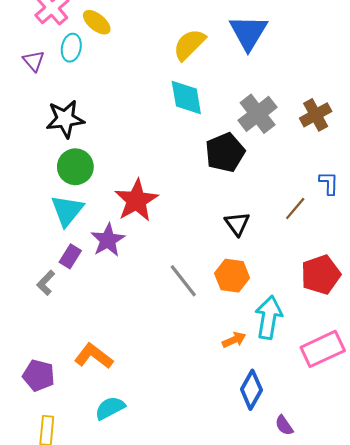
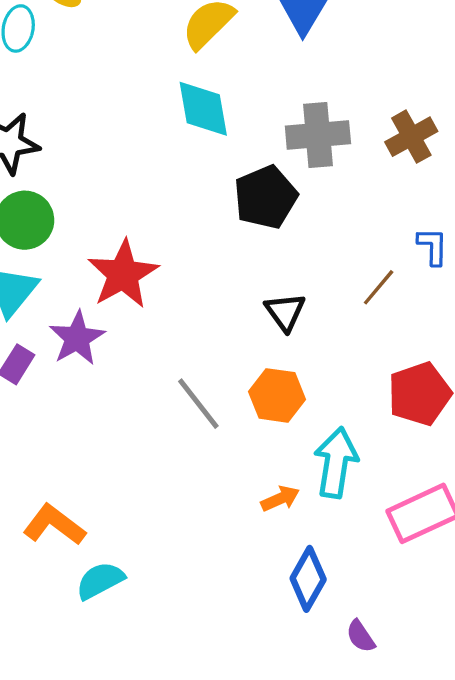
gray cross: (258, 114) -> (318, 135), turned 33
cyan semicircle: (110, 408) -> (100, 581), moved

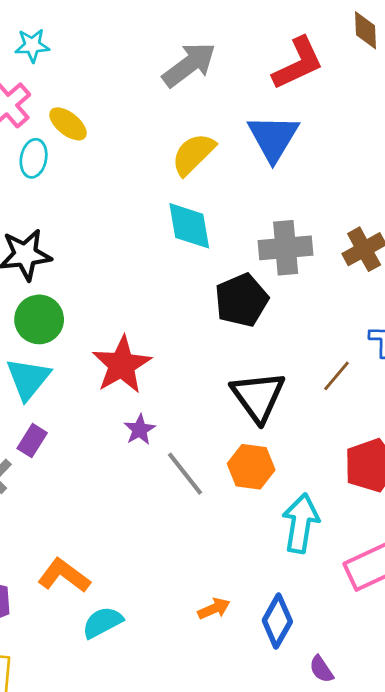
black triangle: (285, 312) -> (258, 397), size x1.6
purple star: (77, 338) -> (140, 430), moved, size x0.7
orange arrow: (280, 499) -> (214, 609), moved

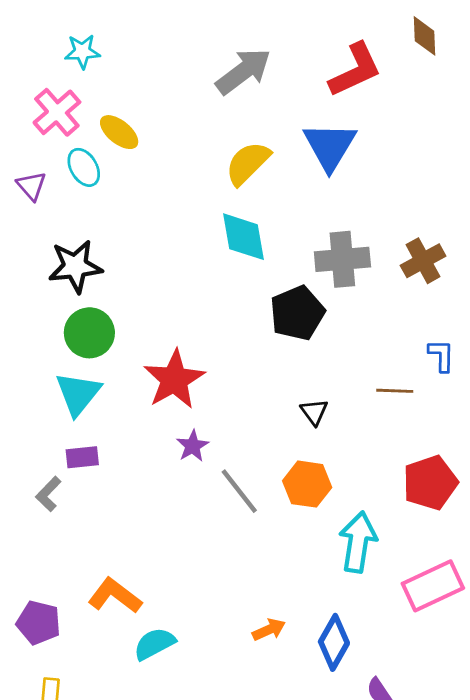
cyan ellipse: (34, 158) -> (84, 167), turned -42
brown line: (337, 376) -> (395, 391), turned 52
black triangle: (258, 397) -> (314, 412), size x0.5
purple rectangle: (32, 441) -> (82, 457), turned 52

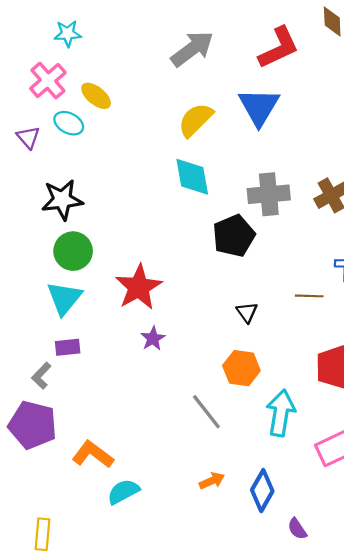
cyan ellipse: (84, 167) -> (69, 123), turned -32
gray line: (239, 491) -> (206, 412), moved
purple pentagon: (39, 623) -> (33, 425), moved, size x1.4

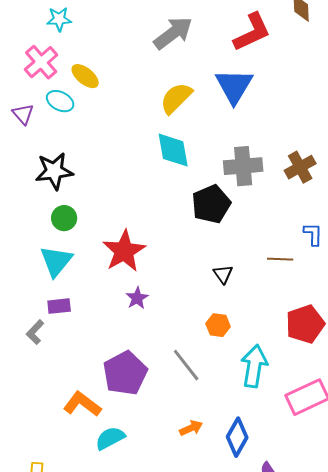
green circle: (73, 251) -> (64, 218), size x0.7
orange hexagon: (241, 368) -> (218, 325), size x0.7
purple pentagon: (33, 425) -> (125, 373), moved, turned 30

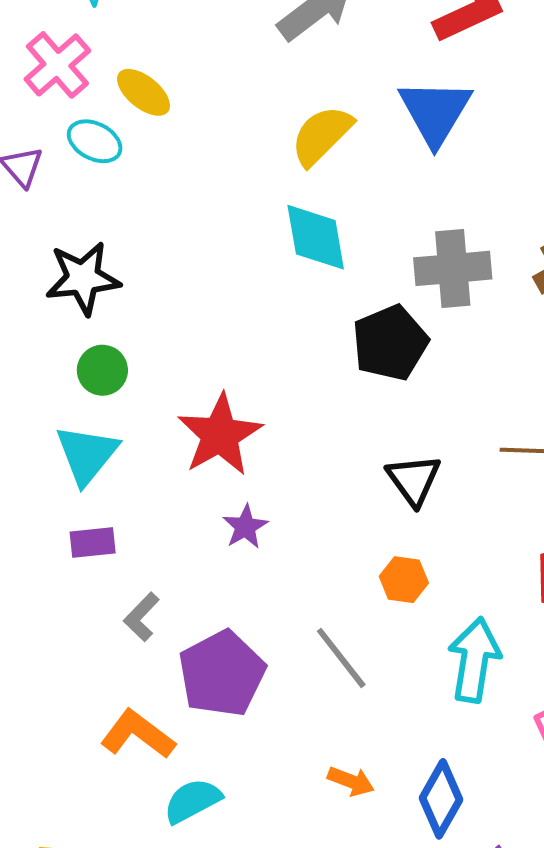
black triangle: (223, 274) -> (414, 480), size x1.4
gray L-shape: (35, 332) -> (142, 617), moved
orange arrow: (191, 428) -> (351, 781), turned 45

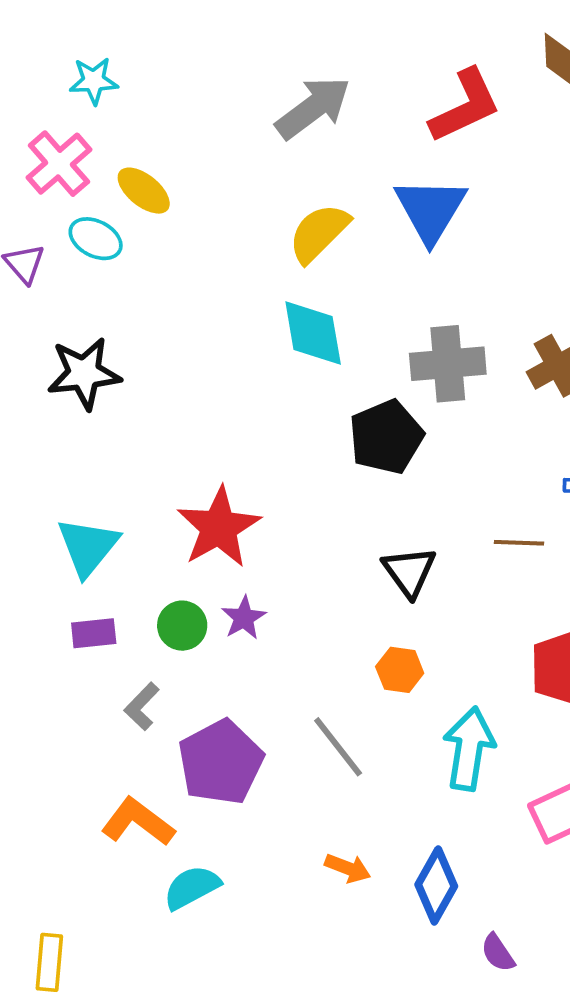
green circle: (102, 370) -> (182, 626), moved

